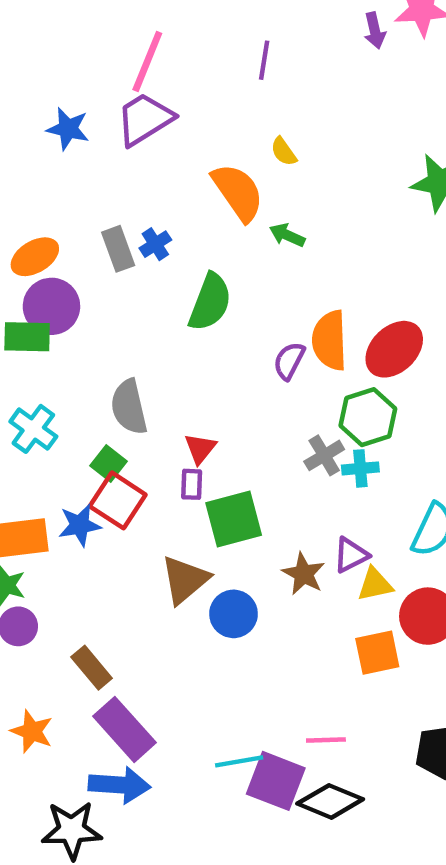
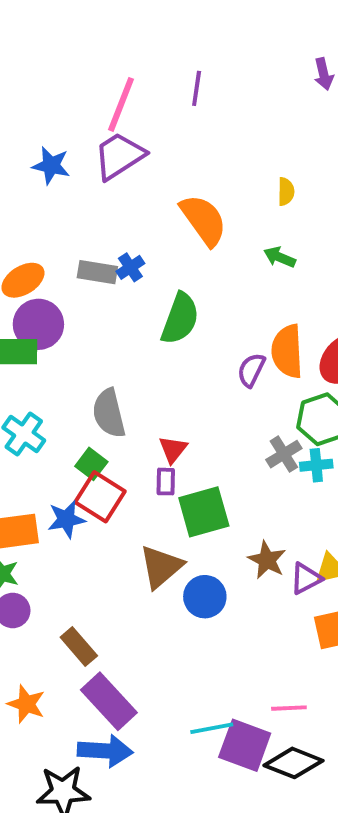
purple line: (264, 60) -> (197, 88), moved
yellow semicircle: (284, 152) -> (286, 192), moved, turned -144
green arrow: (287, 235) -> (280, 257), moved
gray rectangle: (118, 249) -> (97, 272), turned -60
purple triangle: (351, 555) -> (306, 578), moved

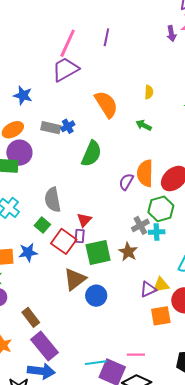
blue star: (51, 165) -> (23, 95), moved
red square: (100, 497) -> (64, 241), moved
brown star: (267, 560) -> (128, 252), moved

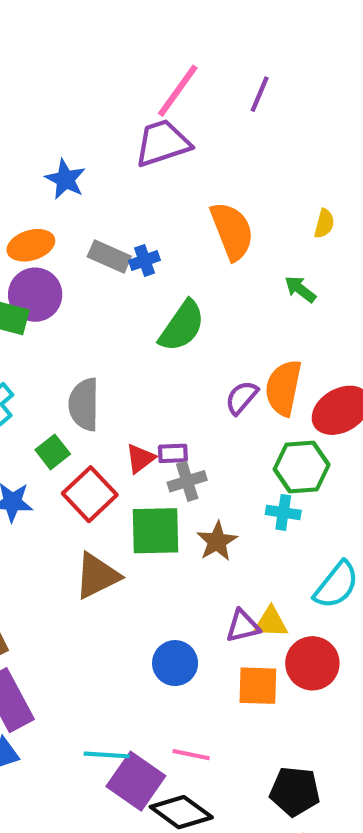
gray cross: (140, 225) -> (187, 481), moved
purple rectangle: (80, 236) -> (173, 453), moved, turned 72
blue circle: (96, 296) -> (175, 663), moved

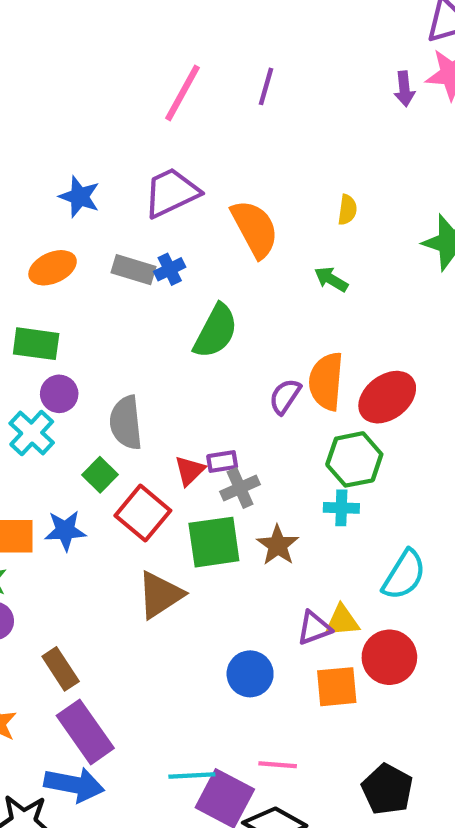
purple trapezoid: (163, 143) -> (171, 193), moved
purple circle: (35, 295) -> (59, 394), moved, size x0.7
black pentagon: (295, 791) -> (387, 789), turned 30

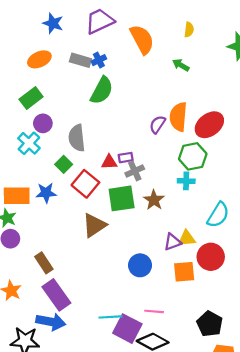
green semicircle: (216, 331) -> (102, 90), moved
green rectangle: (36, 344) -> (31, 98), turned -45
red triangle: (190, 471) -> (109, 162), turned 42

